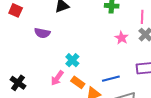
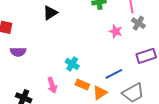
purple semicircle: (42, 33) -> (18, 52), moved
pink arrow: (57, 78) -> (52, 85), moved, turned -42

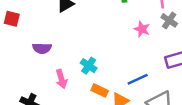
purple semicircle: (18, 52) -> (42, 48), moved
pink arrow: (52, 85) -> (61, 79), moved

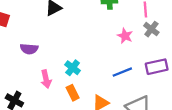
blue line: (138, 79) -> (122, 72), moved
orange rectangle: (100, 90) -> (73, 93), moved, turned 35

